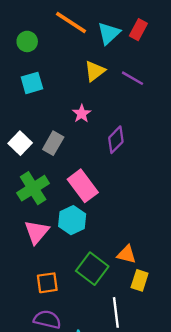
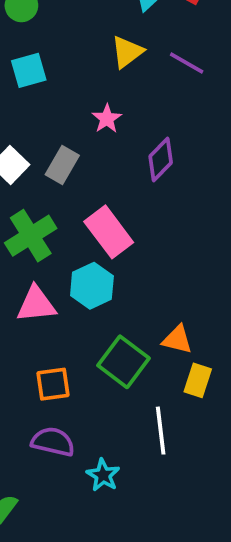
pink triangle: (37, 232) -> (36, 304), turned 44

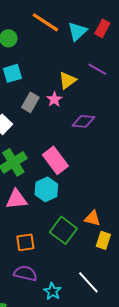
yellow triangle: (127, 52) -> (67, 80), moved
purple diamond: (161, 159) -> (83, 121), turned 50
gray rectangle: (62, 165) -> (30, 102), moved
white line: (161, 431) -> (88, 282), moved, turned -35

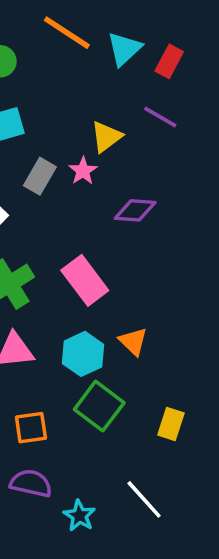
red rectangle: (102, 28) -> (169, 61), moved
cyan hexagon: (46, 189) -> (83, 354), moved
orange triangle: (92, 218) -> (133, 341), moved, turned 30

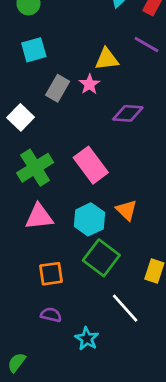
yellow triangle: (106, 137) -> (107, 59), turned 30
purple semicircle: (31, 483) -> (51, 315), size x0.7
white line: (144, 499) -> (125, 308), moved

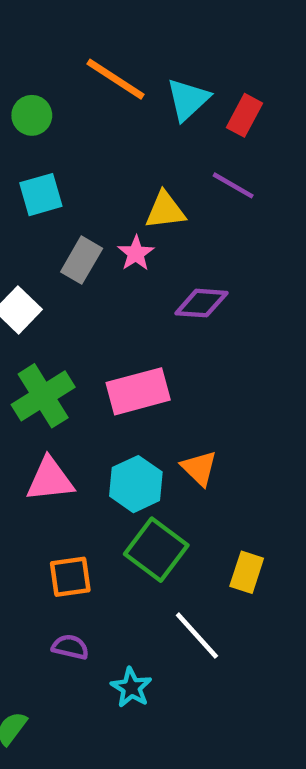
pink rectangle: (91, 165) -> (138, 391), turned -68

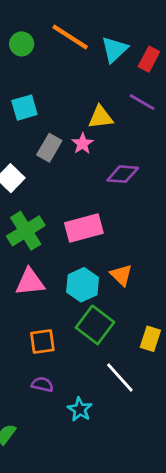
green circle: (32, 115) -> (22, 44), moved

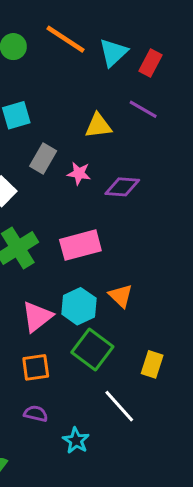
pink star: (83, 144) -> (79, 173), moved, turned -30
pink triangle: (30, 282) -> (37, 317), moved, turned -32

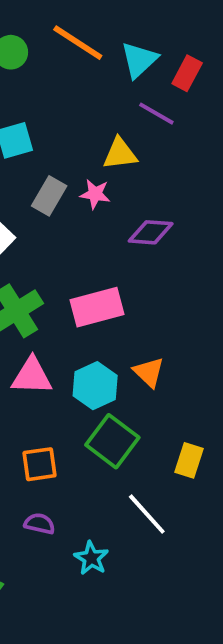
purple line: (143, 109) -> (156, 114), moved
pink star: (79, 173) -> (95, 194), moved
pink triangle: (37, 317) -> (32, 376), moved, turned 40

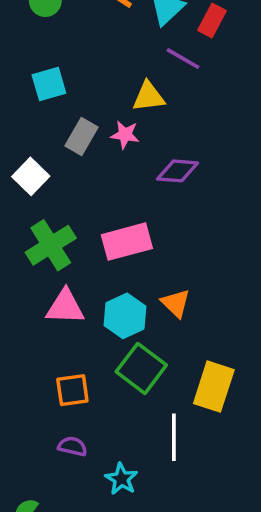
yellow rectangle: (189, 460) -> (214, 387), size x1.5
white line: (147, 514) -> (174, 437), turned 42

